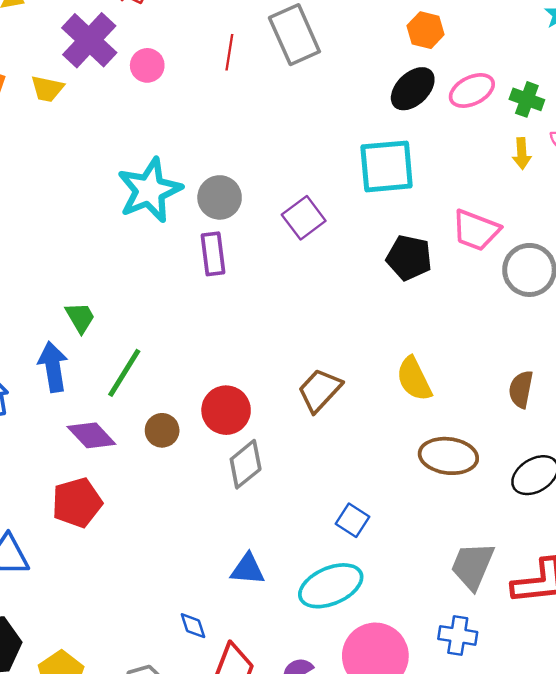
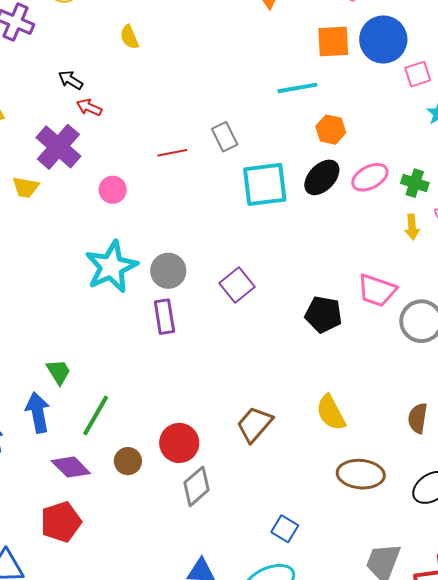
gray rectangle: (294, 35) -> (225, 137), size x0.6
red line: (229, 52) -> (172, 153), turned 72
pink circle: (147, 65) -> (113, 190), moved
cyan square: (387, 166) -> (265, 184), moved

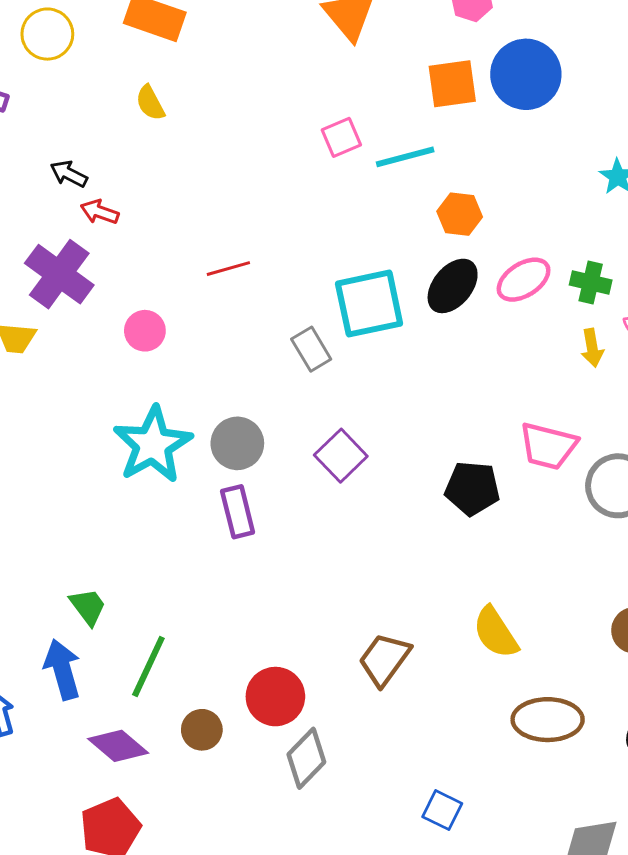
pink square: (418, 74) -> (341, 137), moved
gray rectangle: (225, 137) -> (311, 349), moved

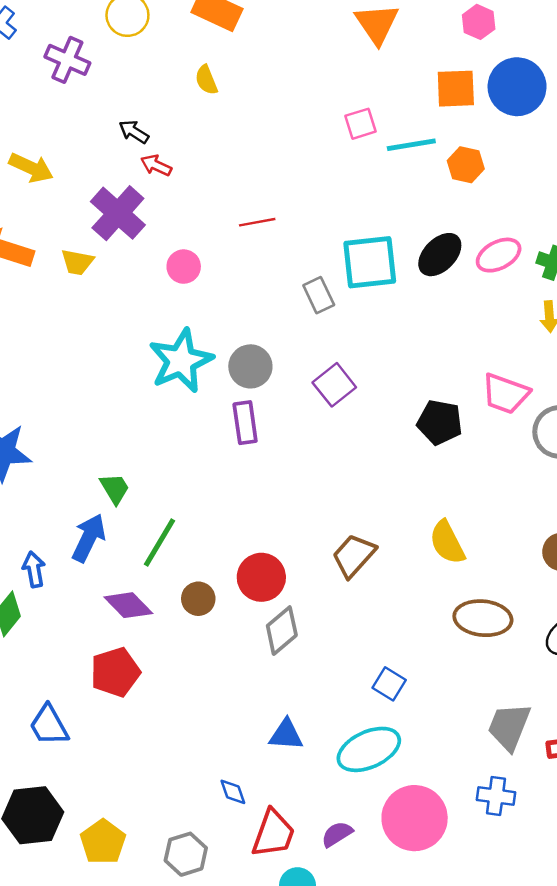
orange hexagon: (460, 214) -> (466, 165), moved
blue arrow: (62, 669) -> (89, 538), turned 36

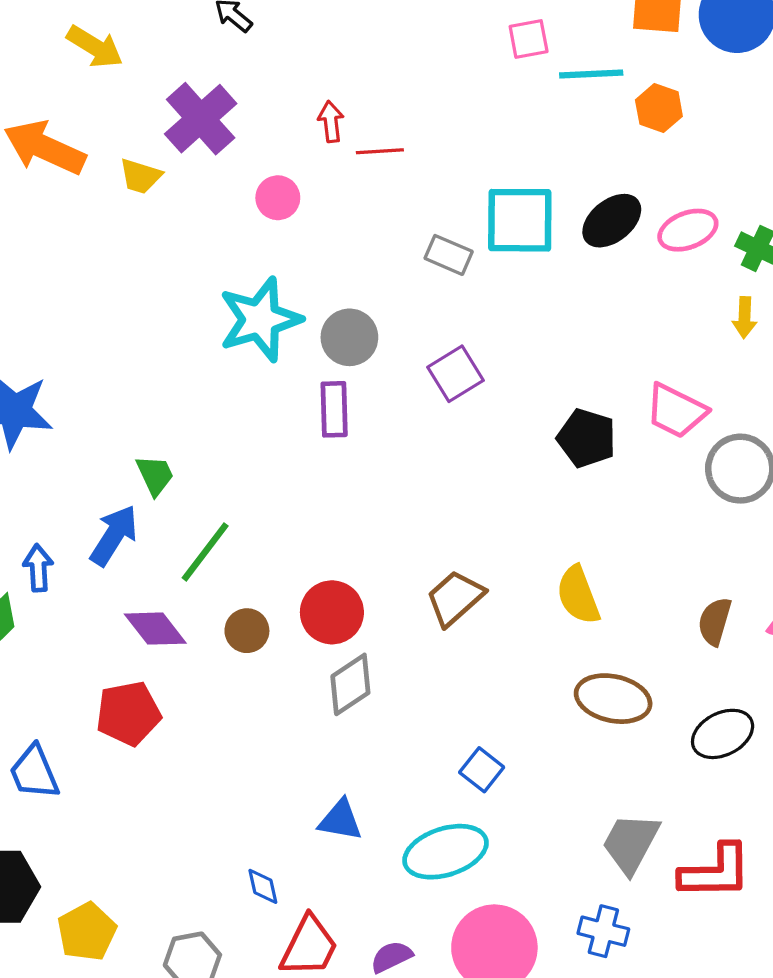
red arrow: (156, 165) -> (331, 122), moved, turned 52
gray rectangle: (319, 295) -> (449, 255), turned -48

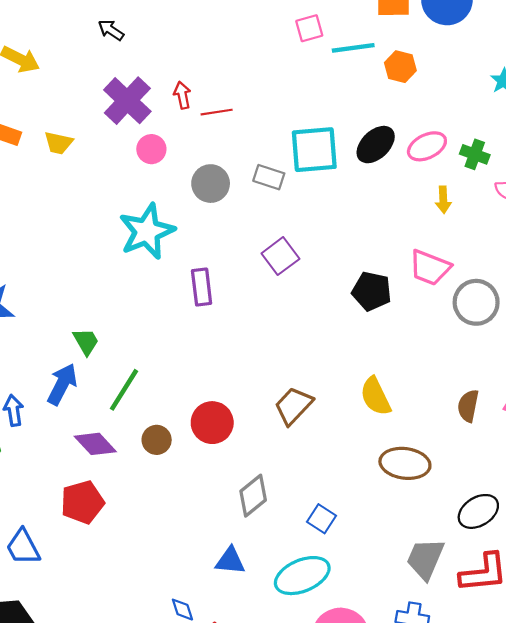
purple cross: (201, 119) -> (127, 101), moved
yellow arrow: (745, 317) -> (443, 200), moved
gray circle: (349, 337) -> (211, 184), moved
gray diamond: (350, 684) -> (253, 496), moved
black ellipse: (723, 734) -> (478, 511), moved

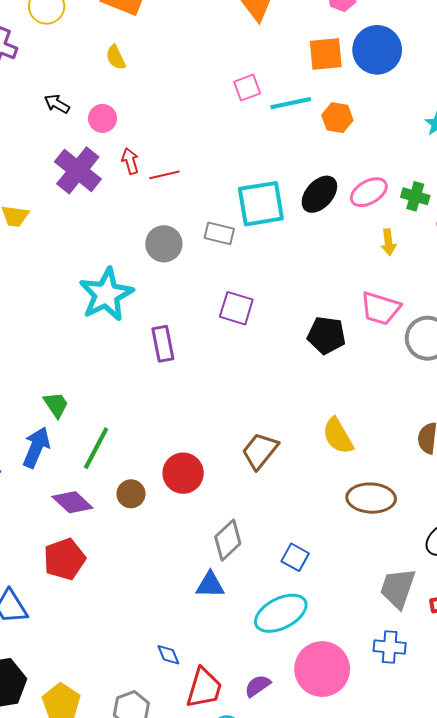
pink circle: (151, 149) -> (103, 118), moved
purple square: (280, 256) -> (236, 308), turned -32
blue triangle: (230, 561) -> (210, 585), moved

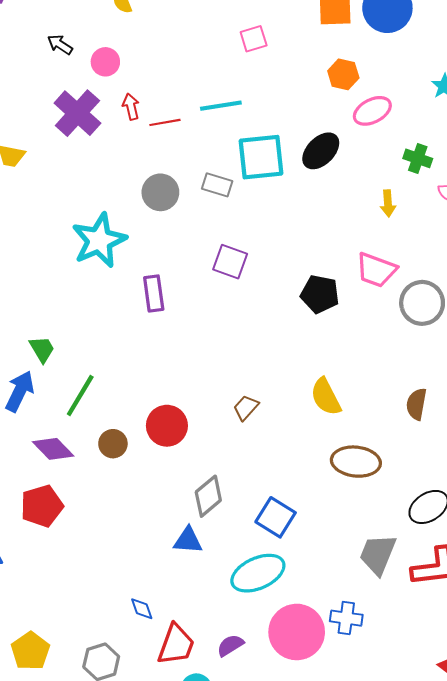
cyan line: (291, 103) -> (221, 106), moved
pink ellipse: (369, 192) -> (372, 111), moved
brown trapezoid: (260, 451) -> (246, 408), size x0.7
blue square: (295, 557) -> (276, 517), size x1.4
blue cross: (390, 647) -> (346, 618), moved

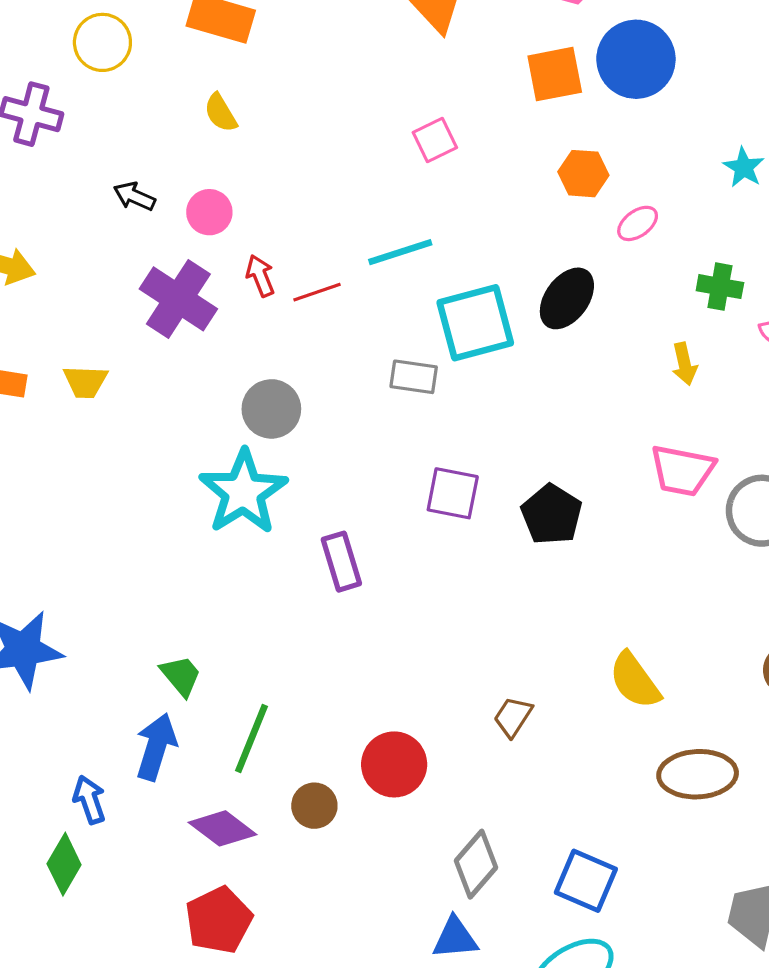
pink ellipse: (372, 111) -> (638, 223), size x0.7
gray circle: (160, 192) -> (271, 409), moved
black pentagon: (320, 294) -> (552, 515), moved, turned 30

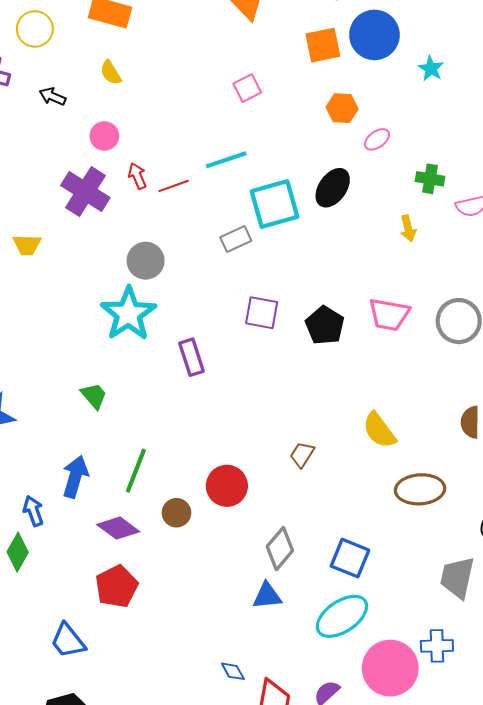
cyan star: (744, 167) -> (431, 69), moved
black arrow: (134, 196) -> (52, 96), moved
gray rectangle: (414, 377) -> (236, 239), turned -32
pink trapezoid: (682, 470) -> (389, 315), moved
green trapezoid: (181, 676) -> (94, 396), moved

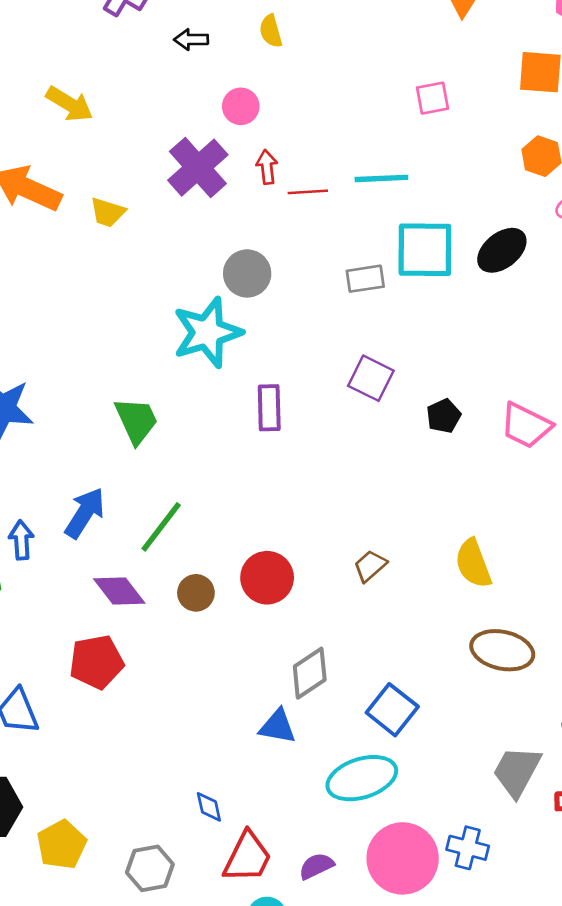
black arrow: (52, 96) -> (191, 40), turned -40
black pentagon: (325, 325) -> (444, 416), size x0.7
green trapezoid: (94, 396) -> (136, 421), size x1.4

